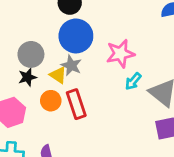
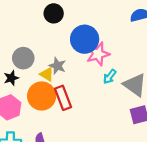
blue circle: (76, 36) -> (85, 39), moved
black star: (27, 77) -> (11, 78), moved
orange circle: (51, 101) -> (42, 96), size x1.6

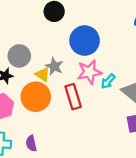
pink star: (98, 54) -> (89, 72), moved
red rectangle: (63, 98) -> (73, 97), moved

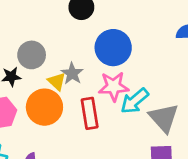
cyan arrow: (108, 81) -> (135, 101), size x1.5

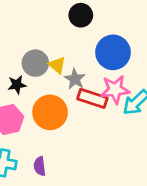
yellow triangle: (57, 81) -> (57, 65), moved
red rectangle: (90, 113) -> (92, 98), moved, turned -60

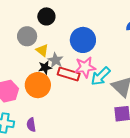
black circle: (81, 15) -> (46, 16), moved
gray circle: (35, 63) -> (27, 36), moved
black star: (17, 85) -> (45, 68), moved

